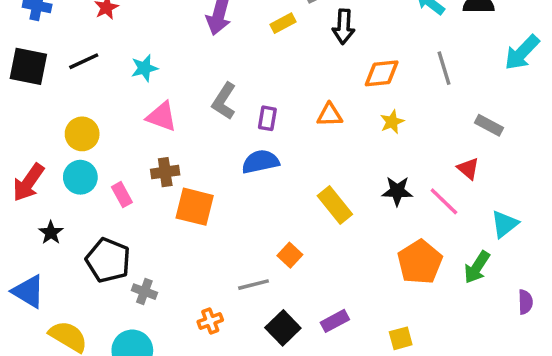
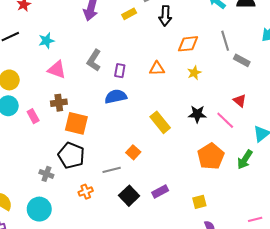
gray rectangle: (489, 125) -> (242, 60), moved
black pentagon: (108, 260) -> (71, 155), moved

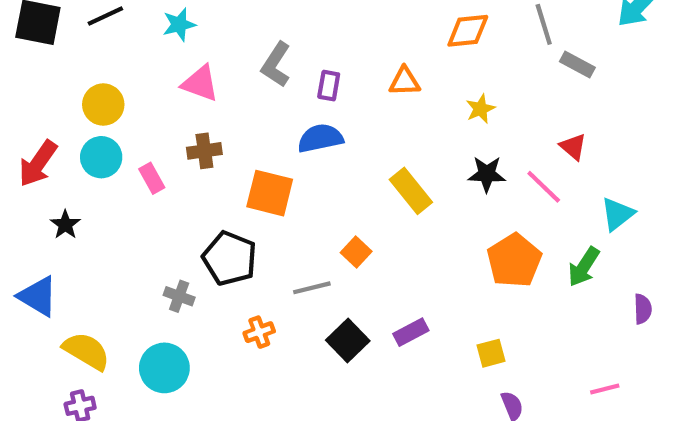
yellow star: (194, 73) -> (480, 109), moved
orange square: (76, 123) -> (270, 193), moved

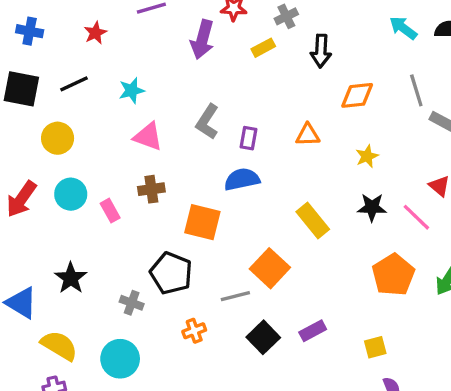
yellow circle: (103, 105) -> (58, 138), moved
black star: (65, 225) -> (71, 278), moved, size x1.4
orange square: (356, 252) -> (270, 268), size x1.6

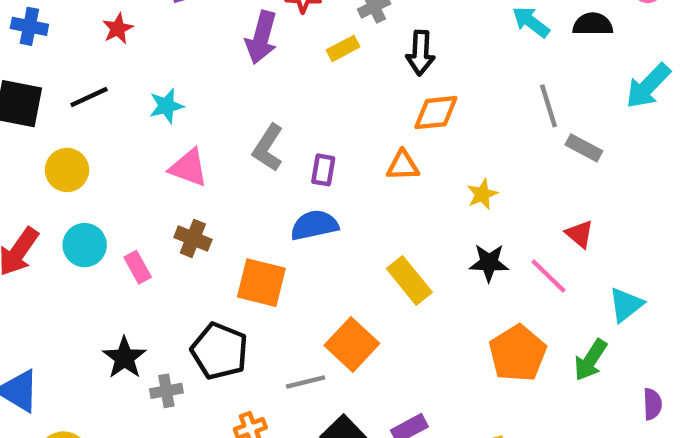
orange diamond: (357, 95) -> (436, 113), moved
brown cross: (151, 189) -> (193, 238), turned 30
black star: (71, 278) -> (124, 358), moved
gray cross: (132, 303) -> (166, 391), turned -30

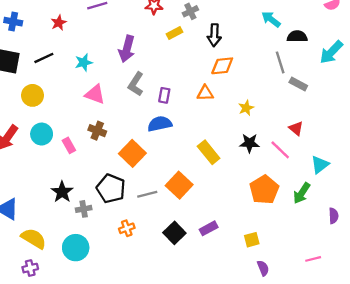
black semicircle: (593, 24) -> (297, 36), moved
purple arrow: (261, 37) -> (127, 49), moved
orange square: (261, 283) -> (132, 153), turned 30
gray line: (306, 382) -> (147, 194), moved

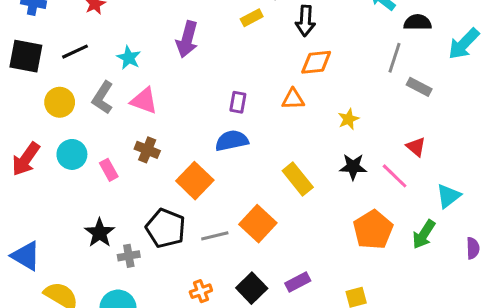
cyan star: (84, 62) -> (129, 58), turned -30
gray line: (280, 62) -> (395, 58), turned 35
gray L-shape: (136, 84) -> (103, 98), moved
purple semicircle: (334, 216) -> (473, 248), moved
orange cross: (127, 228) -> (201, 291), moved

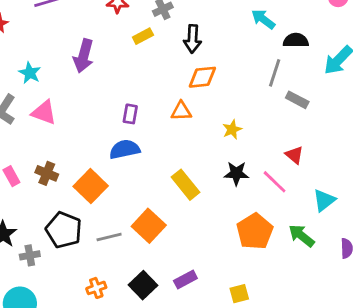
brown cross: (147, 150) -> (47, 173), moved
green arrow: (424, 234) -> (301, 236), turned 96

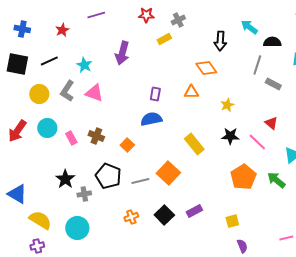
black arrow: (193, 39) -> (220, 41), moved
orange diamond: (202, 77) -> (206, 68), turned 60
orange square: (91, 186) -> (127, 145), size x0.6

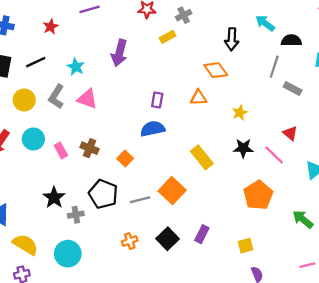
green arrow: (276, 180) -> (303, 219), moved
purple rectangle: (194, 211) -> (202, 234), turned -35

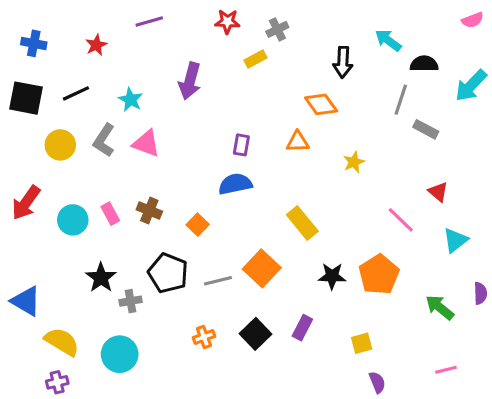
red triangle: (290, 133) -> (438, 192), moved
cyan circle: (33, 139) -> (73, 220), moved
black star: (243, 148) -> (332, 276), moved

